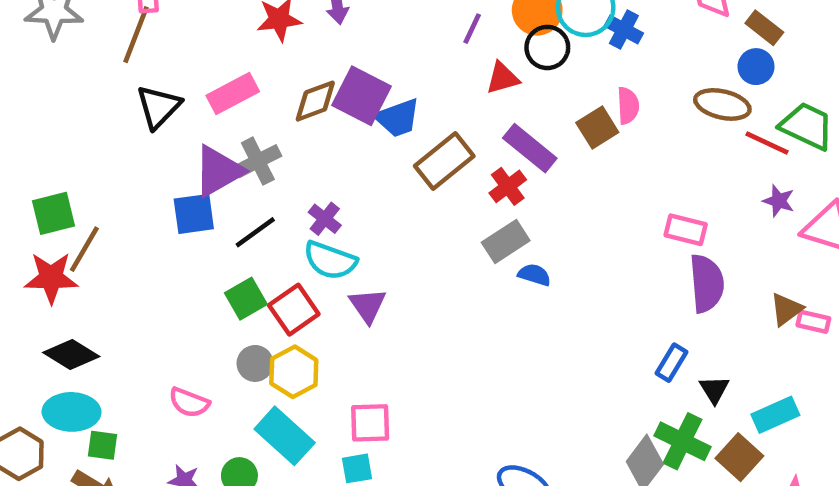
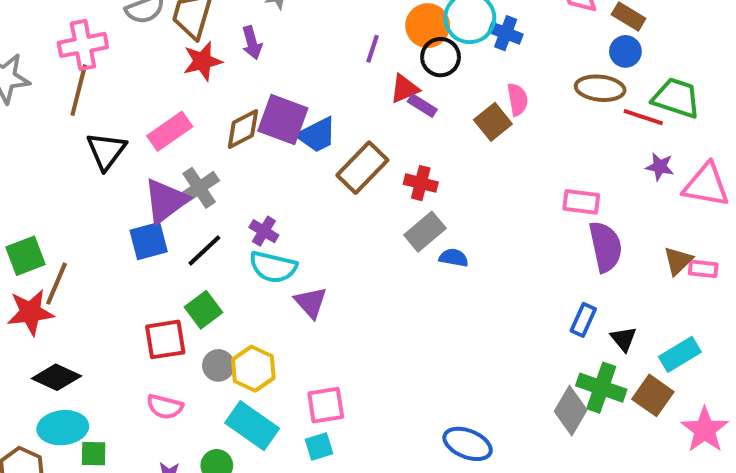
purple rectangle: (530, 148) -> (422, 106), moved, size x0.6
red cross: (508, 186) -> (421, 183), turned -32
red square: (294, 310) -> (165, 339), moved, turned 33

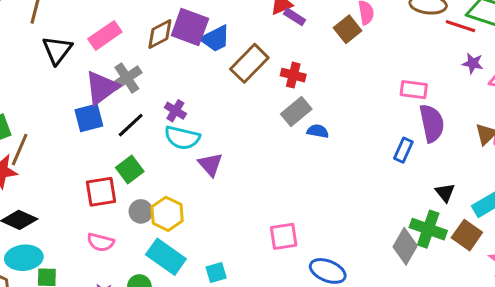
blue rectangle: (583, 320) -> (403, 150), moved
pink square: (326, 405) -> (284, 236), moved

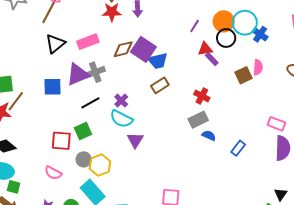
brown rectangle: (249, 63) -> (160, 85), moved, size x0.7
blue square: (89, 118) -> (52, 87), moved
blue rectangle: (403, 150) -> (238, 148), moved

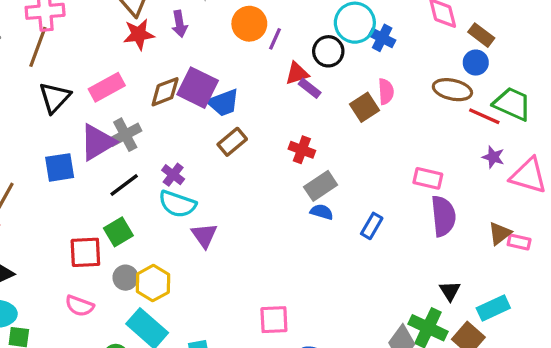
orange circle: (224, 21) -> (249, 24), moved
gray rectangle: (198, 120) -> (321, 186), moved

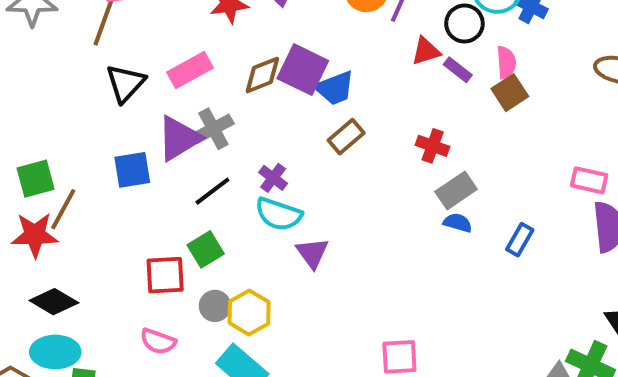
purple rectangle: (310, 88) -> (458, 70), moved
pink semicircle: (386, 91) -> (506, 62), moved

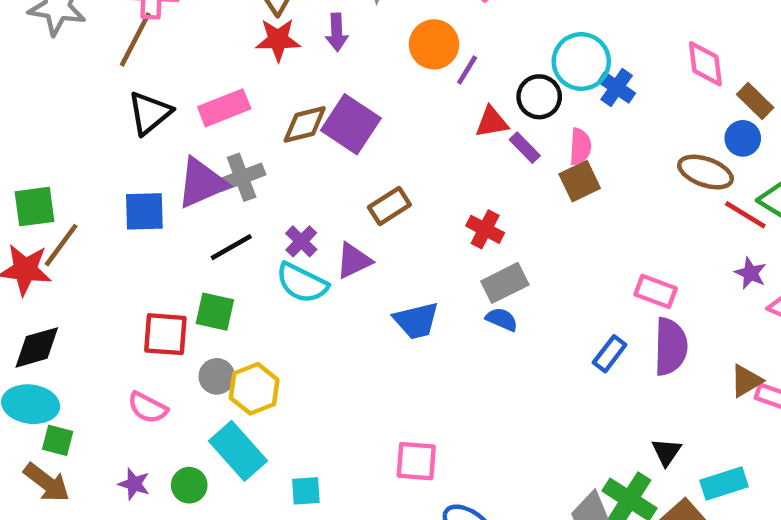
blue trapezoid: (335, 88) -> (416, 321), moved
blue rectangle: (520, 240) -> (610, 354), moved
green square: (206, 249) -> (215, 312), turned 36
purple triangle: (312, 253) -> (354, 261), moved, turned 33
black diamond: (54, 302) -> (37, 347), turned -54

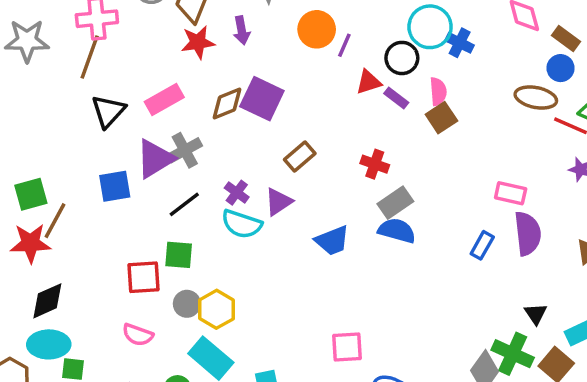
blue semicircle: (502, 319) -> (397, 231), size x1.5

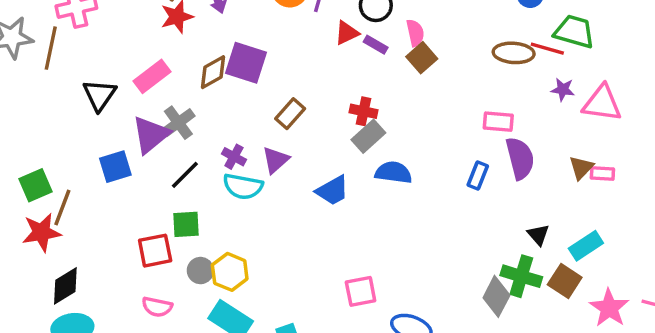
brown line: (90, 57) -> (51, 48), moved
brown ellipse: (536, 98) -> (514, 53), moved
gray rectangle: (395, 203) -> (368, 136), moved

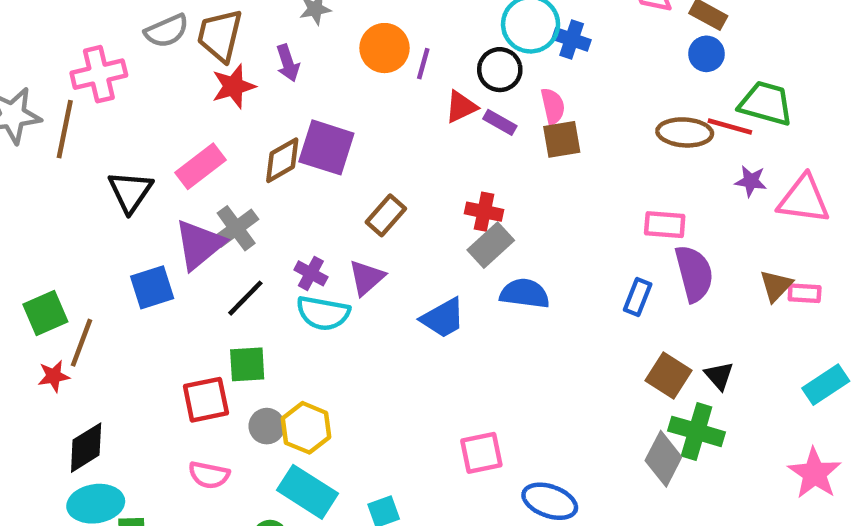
brown square: (422, 58) -> (562, 139), turned 32
red star: (42, 232) -> (54, 376), size x0.6
cyan rectangle: (586, 246) -> (826, 385), moved
brown square: (565, 281) -> (669, 375), moved

